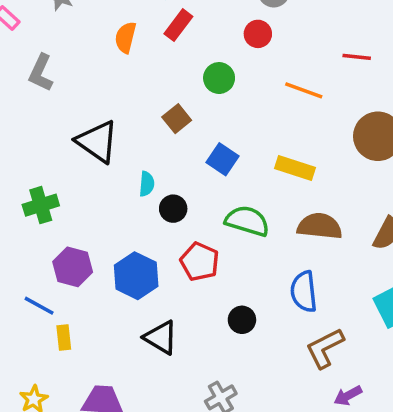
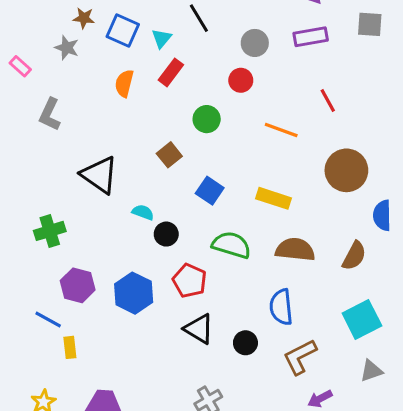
red line: (357, 57) -> (328, 100), turned 55
cyan semicircle: (147, 184) -> (143, 212), turned -75
black circle: (242, 320) -> (245, 343), moved
black triangle: (161, 337) -> (199, 329), moved

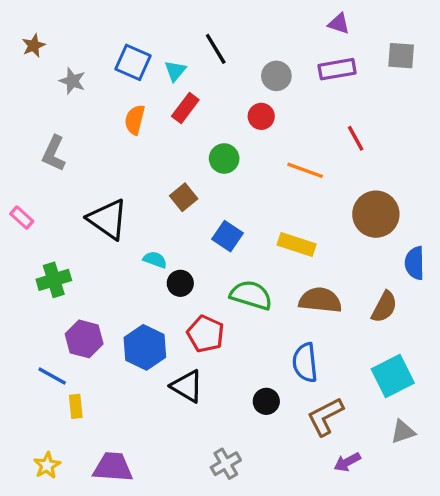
brown star: (84, 18) -> (34, 46), moved, turned -30
pink rectangle: (20, 66) -> (22, 218), moved
black triangle: (199, 329) -> (187, 386), moved

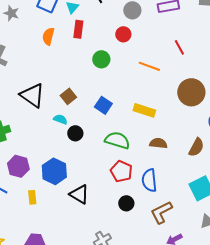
red rectangle: (185, 108) -> (78, 29), turned -30
brown square: (184, 197) -> (68, 96), moved
brown semicircle: (320, 300) -> (158, 143), size x0.7
red pentagon: (206, 334) -> (121, 171), moved
yellow rectangle: (76, 406) -> (32, 197), moved

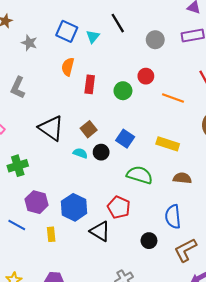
red rectangle: (78, 29) -> (90, 84), moved
red circle: (123, 34) -> (146, 76), moved
black circle: (75, 133) -> (101, 152), moved
red pentagon: (121, 171) -> (119, 207), moved

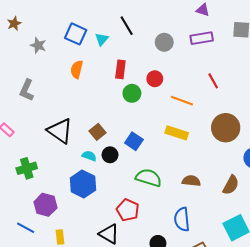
red rectangle: (90, 84) -> (120, 69), moved
yellow rectangle: (168, 144) -> (177, 133), moved
blue hexagon: (74, 207) -> (83, 184), moved

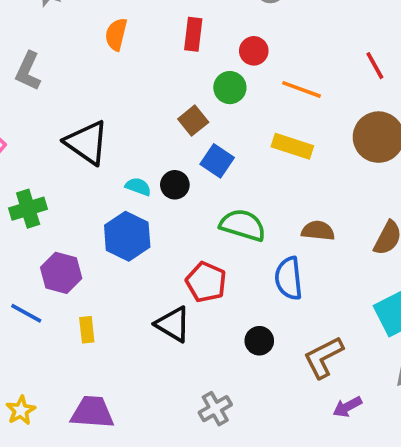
red line: (213, 81) -> (375, 66), moved
green circle: (132, 93) -> (230, 88), moved
brown square: (98, 132) -> (193, 121), moved
blue semicircle: (182, 219) -> (289, 278), moved

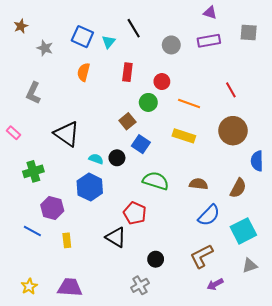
blue semicircle: (289, 278) -> (209, 215), moved, turned -130
black circle: (259, 341) -> (156, 259), moved

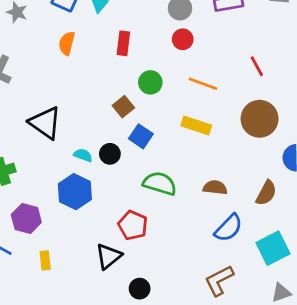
red circle: (162, 82) -> (183, 39), moved
black triangle: (116, 237) -> (109, 256), turned 50
black circle: (156, 259) -> (140, 289), moved

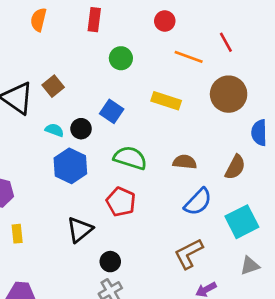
red circle: (183, 39) -> (165, 21), moved
orange line: (203, 84) -> (189, 57), moved
brown square: (123, 107) -> (53, 86), moved
blue hexagon: (75, 192) -> (70, 166), moved
red pentagon: (133, 225) -> (121, 202), moved

